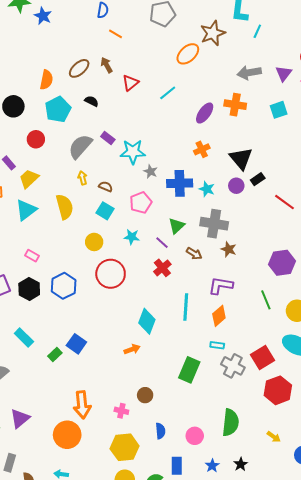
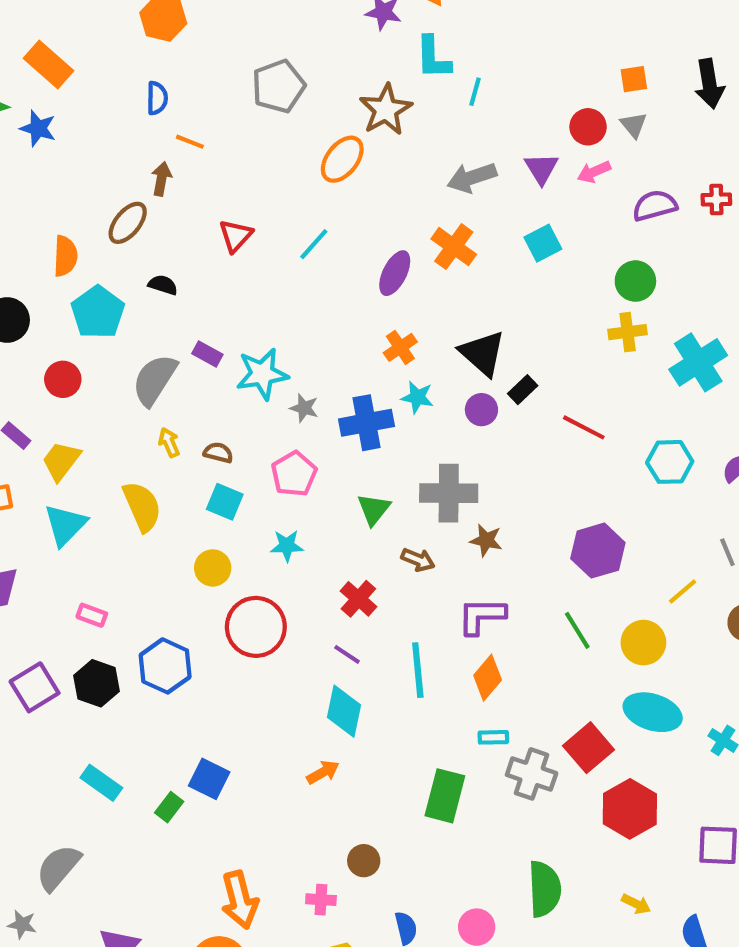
brown arrow: (107, 65) -> (161, 179), moved, turned 49
orange cross: (235, 105) -> (454, 247), turned 35
cyan star: (207, 189) -> (417, 397), moved
purple line: (162, 243) -> (347, 654), moved

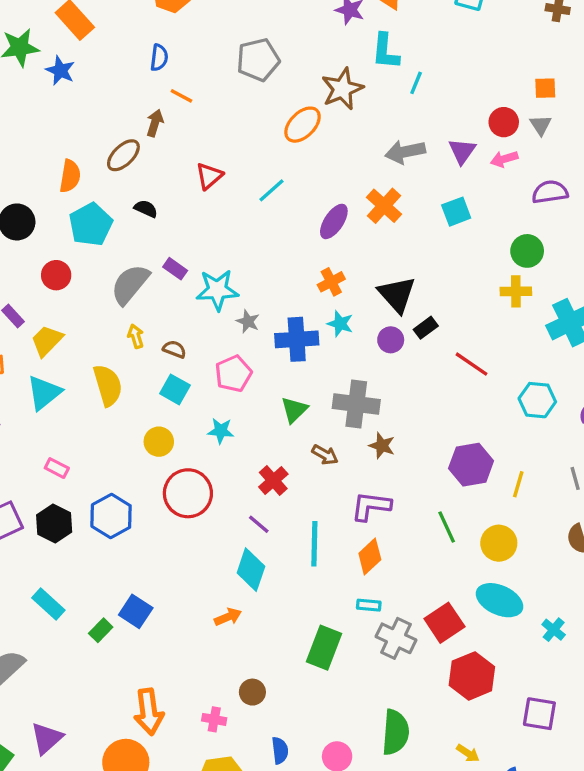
yellow line: (683, 592) -> (518, 484), moved, turned -40

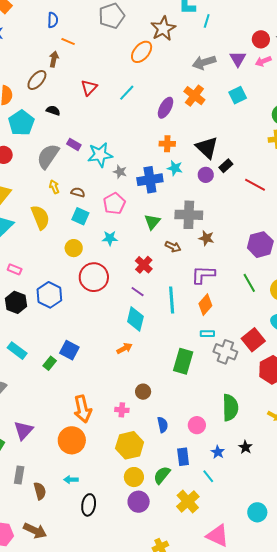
orange cross: (331, 282) -> (167, 144), turned 35

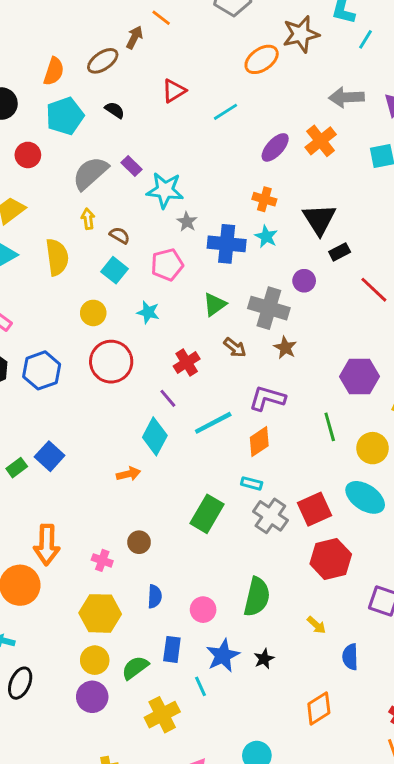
purple circle: (206, 175) -> (304, 281), moved
cyan line: (172, 300) -> (213, 423), turned 52
blue star: (218, 452) -> (223, 656), size x1.6

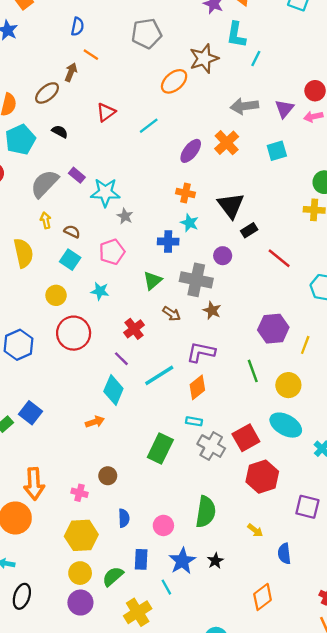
blue cross: (227, 244) -> (168, 241), moved, size x0.7

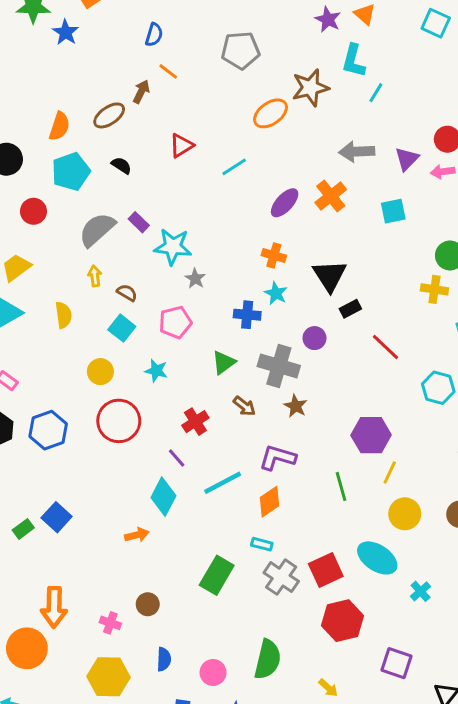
yellow semicircle: (23, 253) -> (63, 315), size x0.7
yellow line: (305, 345) -> (390, 472), moved
yellow circle: (288, 385) -> (405, 514), moved

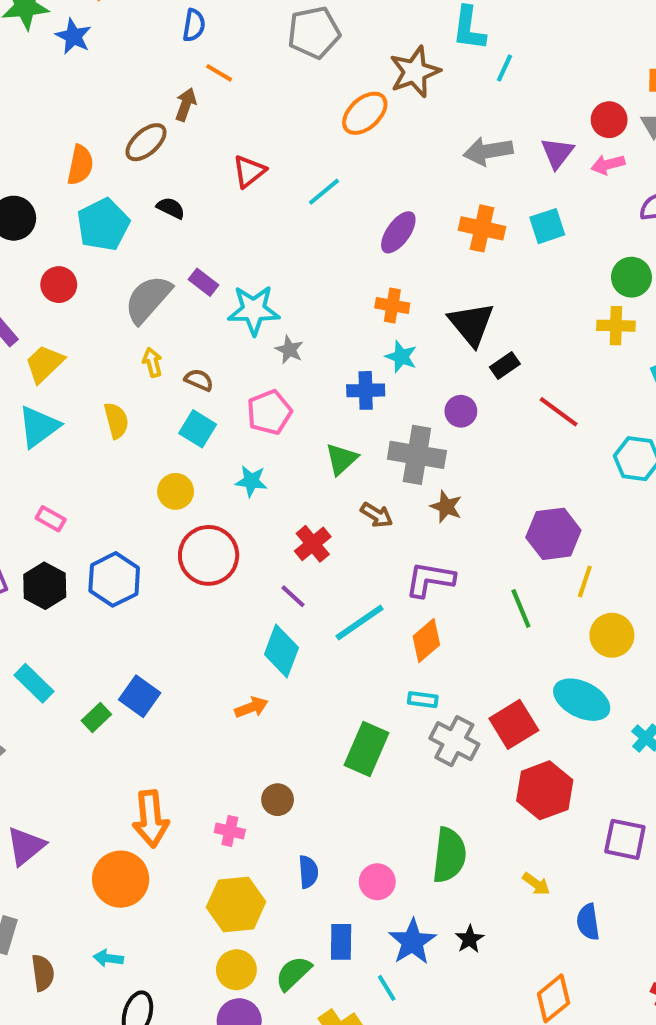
orange cross: (331, 196) -> (482, 228), moved, turned -32

